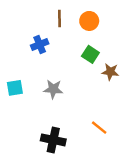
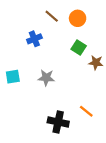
brown line: (59, 18) -> (52, 16), turned -48
black cross: (53, 140) -> (58, 122), moved

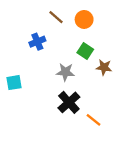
gray star: (46, 78) -> (65, 72), moved
black cross: (58, 122) -> (69, 102), moved, turned 36

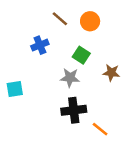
green square: (85, 51) -> (81, 55), moved
black cross: (69, 102) -> (74, 110), turned 35

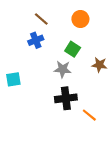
brown line: (60, 19) -> (41, 19), moved

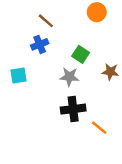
orange circle: (80, 19) -> (97, 12), moved
cyan square: (13, 79) -> (18, 75), moved

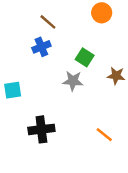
cyan square: (18, 75) -> (13, 90), moved
black cross: (73, 109) -> (41, 129), moved

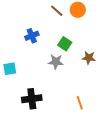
brown line: (48, 22) -> (57, 11), moved
orange line: (104, 135) -> (80, 103), turned 32

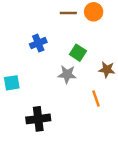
brown line: (57, 11) -> (68, 13), turned -40
orange line: (80, 103) -> (96, 98), moved

